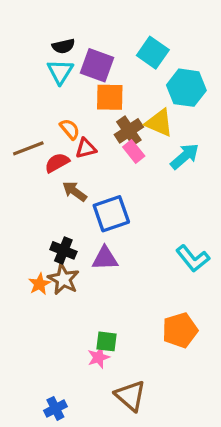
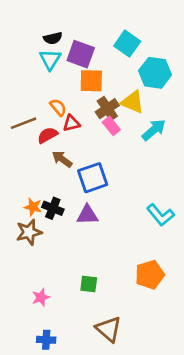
brown star: (63, 279) -> (29, 232), moved, turned 30
orange star: (39, 284) -> (33, 207), moved, turned -30
pink star: (99, 357) -> (41, 297), moved
blue cross: (55, 408) -> (46, 340), turned 30

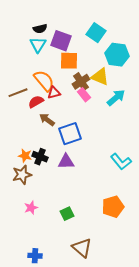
orange semicircle: (58, 107) -> (44, 81), size x1.6
green square: (89, 284) -> (67, 214), turned -32
pink star: (41, 297) -> (31, 208), moved

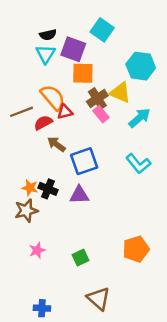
cyan square: (96, 33) -> (102, 30), moved
cyan L-shape: (121, 162) -> (138, 164), moved

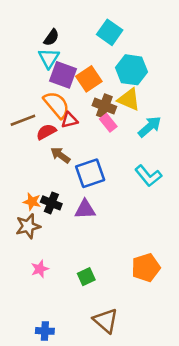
black semicircle: (48, 35) -> (51, 37), turned -42
purple square: (73, 49) -> (63, 75), moved
cyan hexagon: (141, 66) -> (132, 70), moved
orange square: (83, 73) -> (89, 79), turned -35
brown cross: (97, 99) -> (104, 106), turned -35

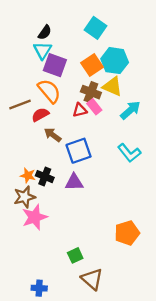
orange square: (89, 79) -> (92, 65), moved
red triangle: (69, 120) -> (80, 110), moved
pink star: (40, 269) -> (35, 217), moved, size x1.6
green square: (86, 277) -> (75, 255), moved

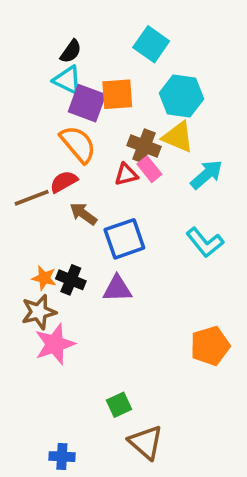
cyan triangle: (43, 50) -> (67, 80), turned -36
orange square: (92, 65) -> (117, 94), moved, turned 30
brown line: (20, 104) -> (32, 198), moved
orange pentagon: (127, 233) -> (210, 346), moved

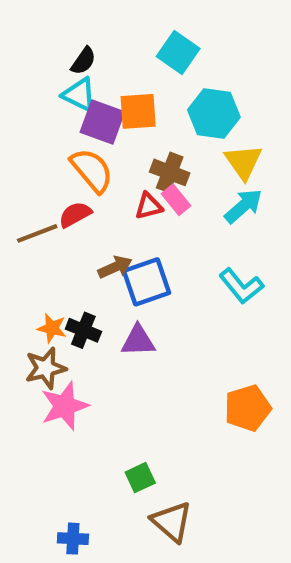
yellow triangle: (178, 137) -> (243, 162), moved, turned 32
brown arrow: (83, 214) -> (115, 267), moved, turned 120

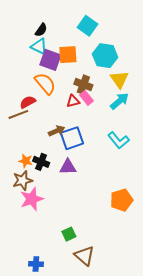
red semicircle: (75, 215) -> (28, 102), moved

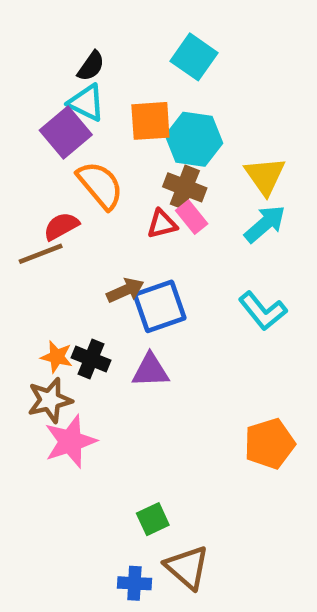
cyan hexagon: (105, 56) -> (194, 139), moved
purple square: (50, 60) -> (66, 132), moved, turned 30
blue cross: (36, 264) -> (134, 583), moved

